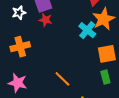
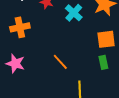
cyan cross: (87, 30) -> (74, 13), moved

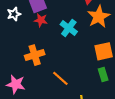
orange cross: (20, 27) -> (35, 55), moved

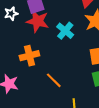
red star: (41, 20) -> (38, 21), size x1.6

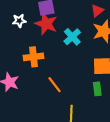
white star: (11, 14) -> (19, 21), moved

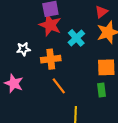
white star: (19, 21) -> (23, 49), moved
orange cross: (34, 57) -> (51, 59), moved

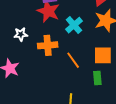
orange line: (59, 86) -> (73, 60), moved

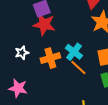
cyan cross: (74, 25) -> (74, 52), moved

